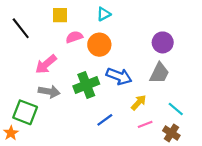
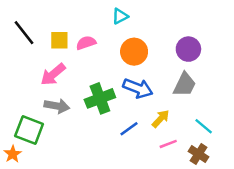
yellow square: (60, 15) -> (59, 40), moved
orange circle: (99, 45) -> (134, 52), moved
blue line: (105, 120) -> (129, 129), moved

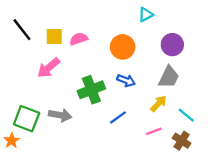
cyan triangle: (120, 16) -> (146, 15), moved
blue arrow: (138, 88) -> (126, 80), size x0.7
gray arrow: (57, 106) -> (60, 115), moved
yellow arrow: (161, 119) -> (158, 104), moved

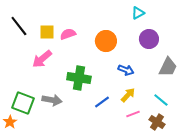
cyan triangle: (146, 15) -> (138, 13), moved
gray trapezoid: (169, 77) -> (168, 67), moved
blue arrow: (126, 80) -> (126, 70), moved
green cross: (91, 90) -> (79, 78), turned 30
yellow arrow: (158, 104) -> (128, 95), moved

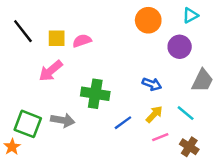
cyan triangle: (138, 13) -> (190, 15), moved
orange circle: (106, 41) -> (148, 20), moved
cyan line: (161, 100) -> (186, 113), moved

